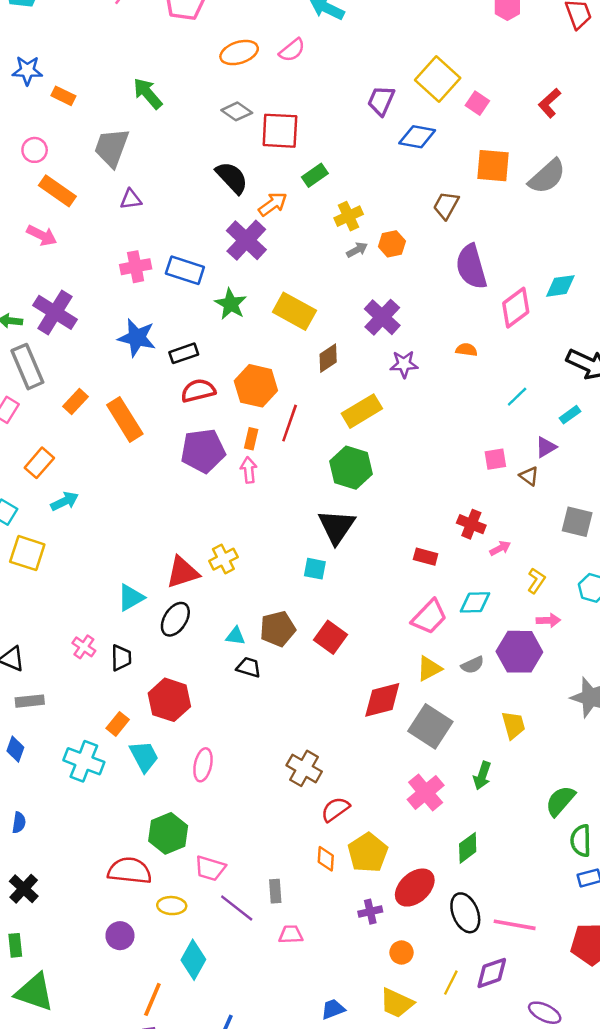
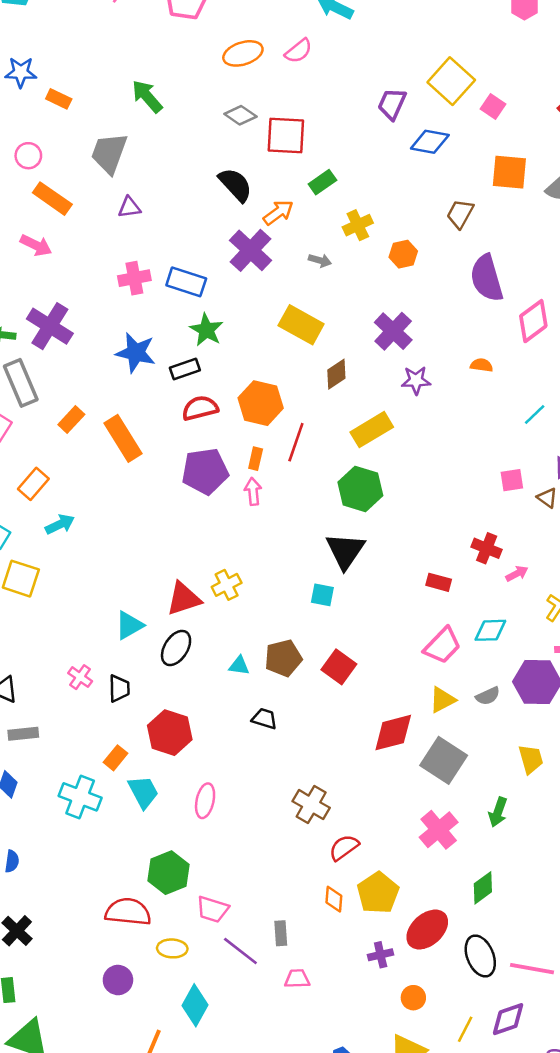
gray arrow: (357, 250) -> (320, 260), moved, turned 45
green star: (231, 304) -> (206, 330), moved
black trapezoid: (249, 667) -> (264, 719), moved

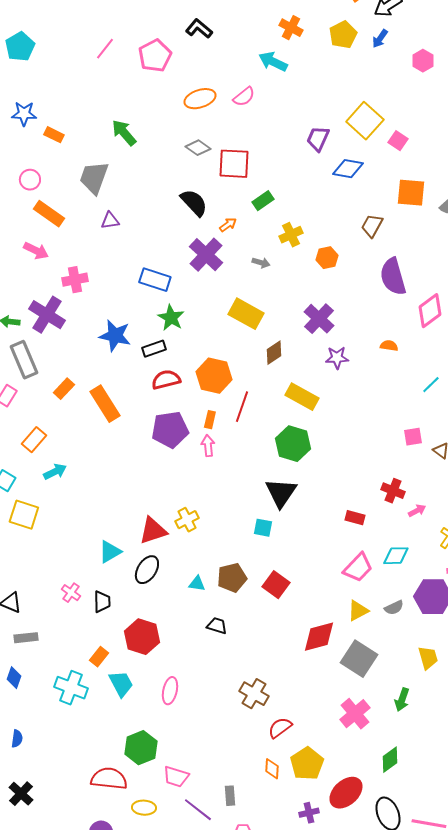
orange arrow: (278, 212) -> (228, 225), size x0.7
pink cross: (134, 278) -> (75, 280), moved
yellow rectangle: (372, 430) -> (302, 397), turned 60

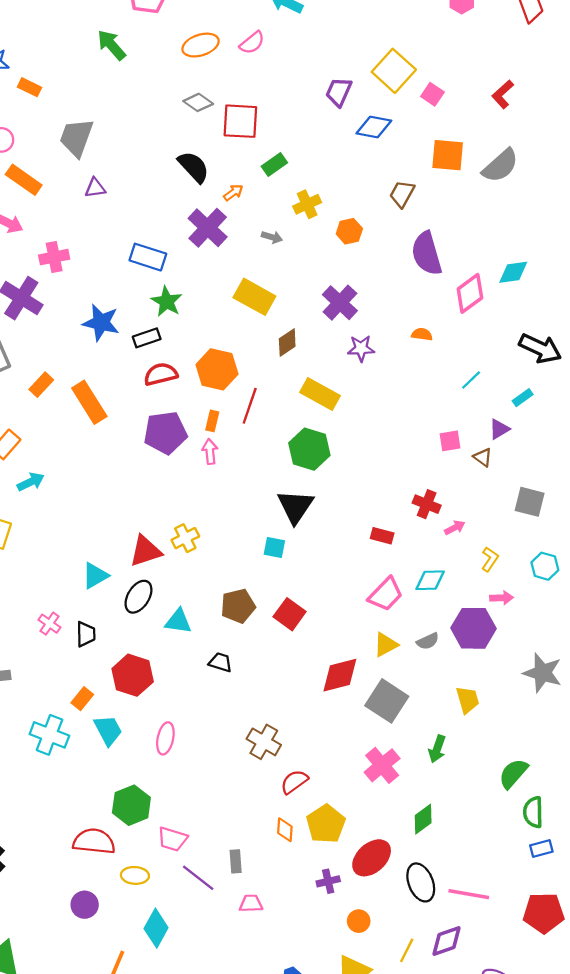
green arrow: (124, 133) -> (112, 45), moved
cyan triangle: (197, 584) -> (178, 621), moved, size x1.4

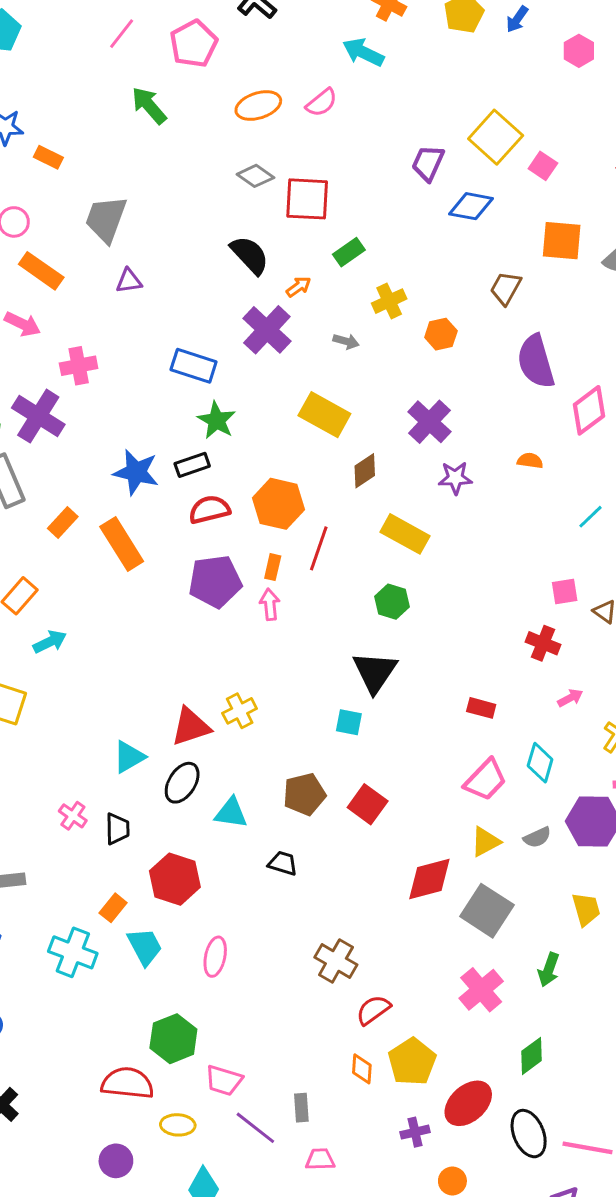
blue star: (101, 323) -> (136, 472), moved
green hexagon: (309, 449) -> (392, 602), size x0.7
red cross: (427, 504) -> (543, 643), moved
cyan diamond: (430, 580) -> (540, 763), turned -72

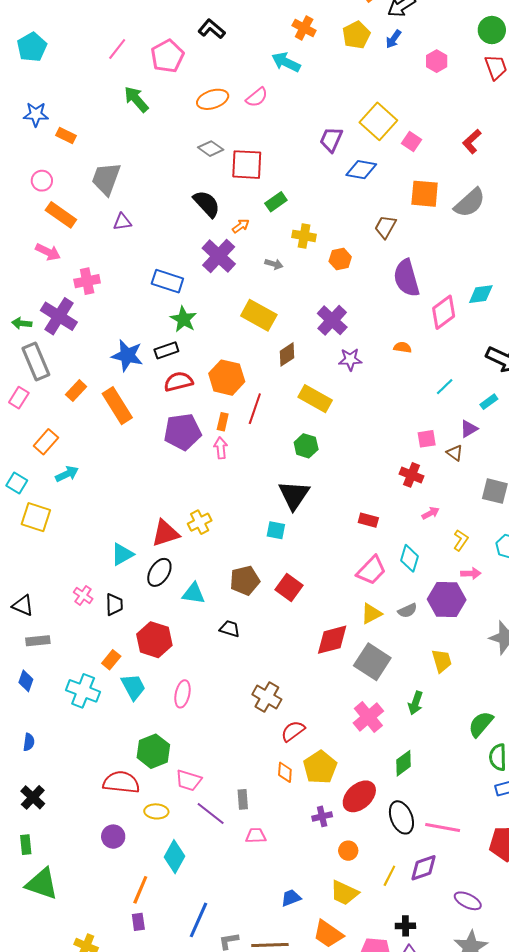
yellow cross: (389, 301) -> (304, 236), turned 35

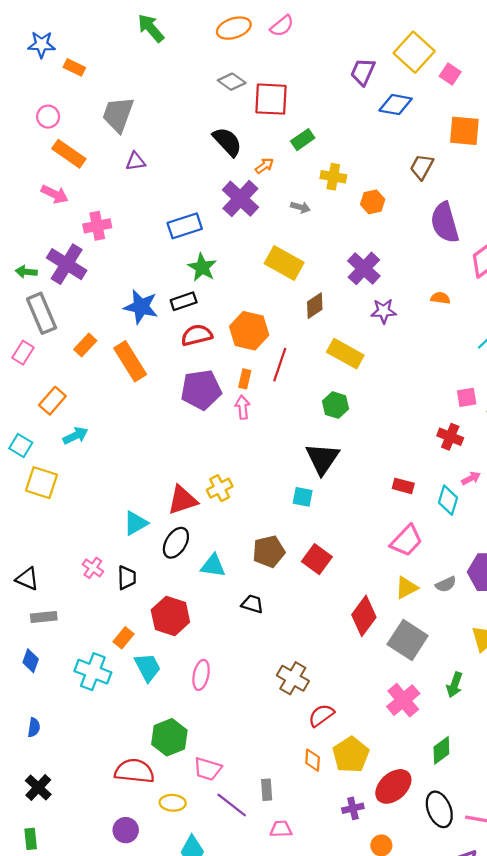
blue rectangle: (167, 281) -> (185, 226), turned -36
cyan diamond: (409, 558) -> (448, 500), moved
red diamond: (332, 640) -> (364, 616), turned -39

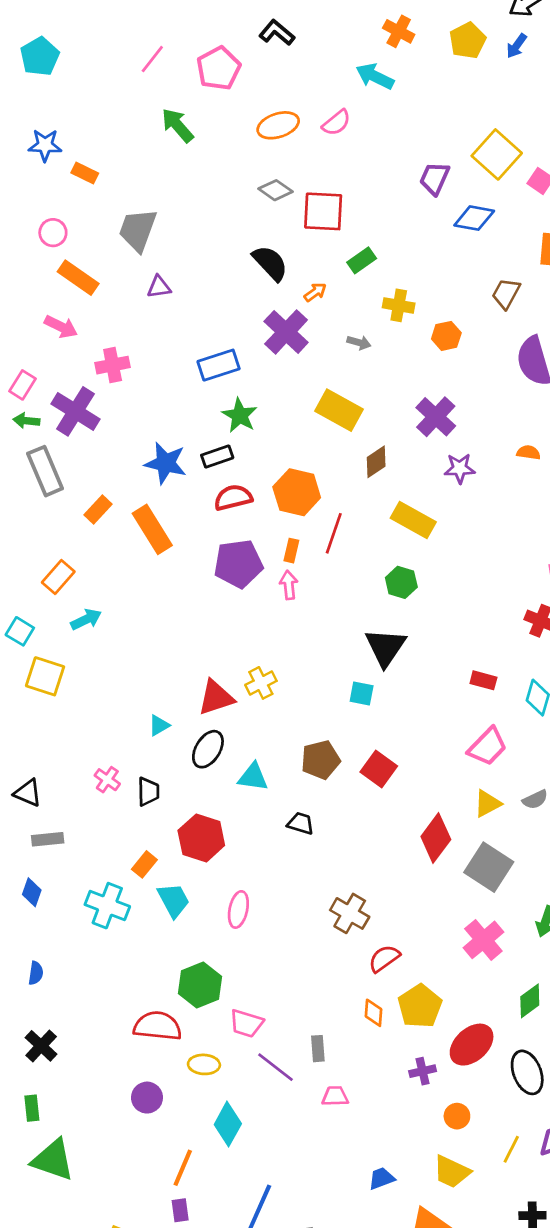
pink rectangle: (23, 353) -> (22, 385), moved
cyan triangle: (135, 523) -> (159, 725), size x0.7

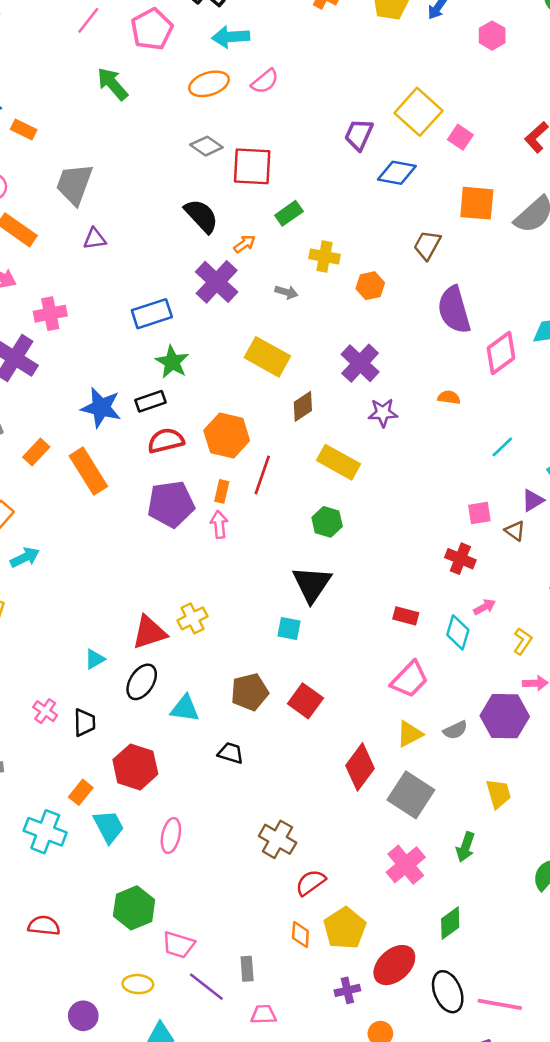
cyan arrow: (375, 76) -> (231, 37), moved, turned -30
red semicircle: (158, 1026) -> (44, 926), moved, size x0.7

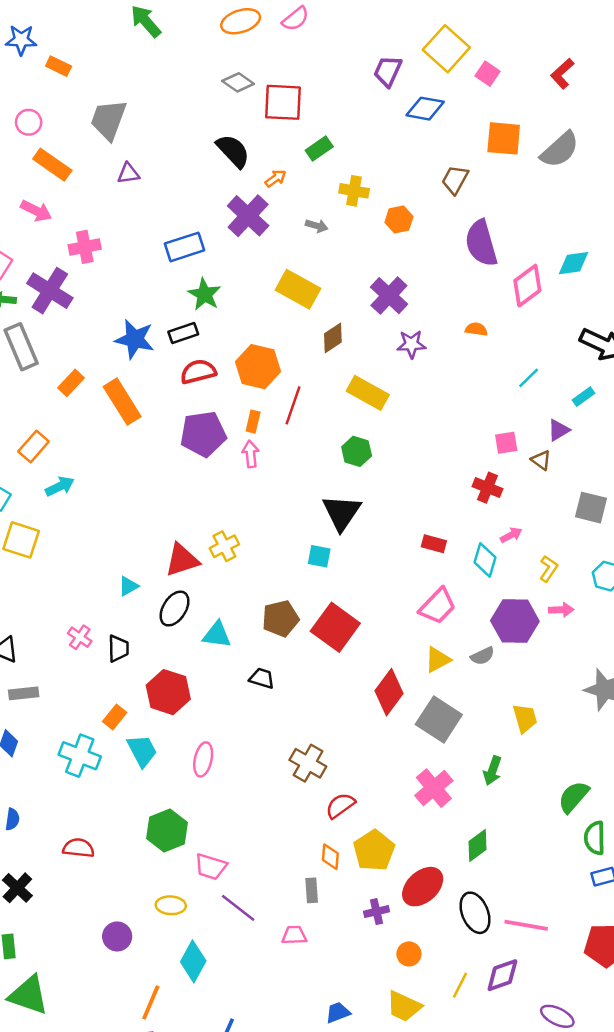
red square: (305, 701) -> (335, 627), size x1.4
purple hexagon: (505, 716) -> (515, 621), moved
gray rectangle: (247, 969) -> (312, 890), moved

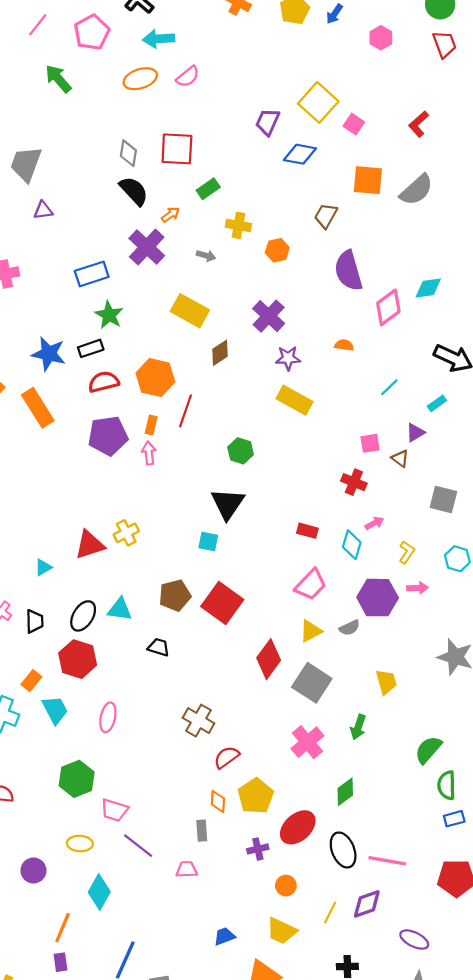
gray diamond: (238, 82) -> (128, 153), moved, turned 64
yellow rectangle: (368, 393) -> (295, 400), moved
black ellipse: (175, 609) -> (83, 616), moved

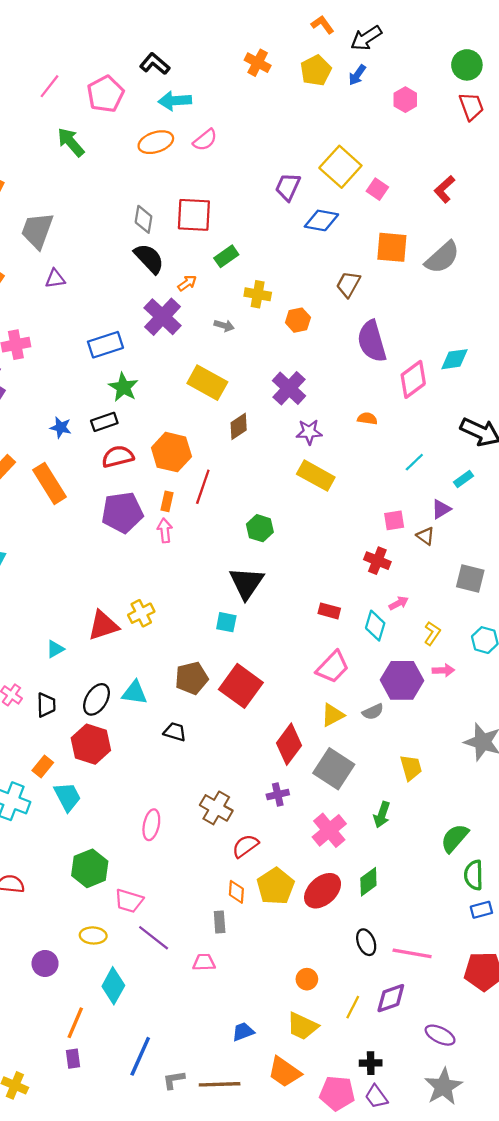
blue star: (49, 354) -> (61, 427), size x0.6
pink ellipse: (108, 717) -> (151, 825), moved
red ellipse: (298, 827) -> (323, 891), moved
purple cross: (258, 849) -> (278, 794), moved
black ellipse: (343, 850) -> (366, 942), size x0.7

